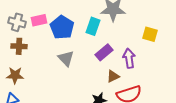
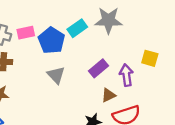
cyan rectangle: (93, 26) -> (77, 28), moved, turned 36
yellow square: (150, 34) -> (150, 58), moved

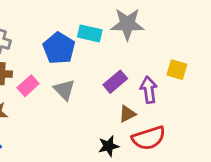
cyan rectangle: (77, 28) -> (90, 33), turned 48
pink rectangle: (26, 33) -> (28, 86), moved, turned -30

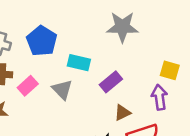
cyan rectangle: (90, 33) -> (79, 63), moved
blue pentagon: (59, 48) -> (42, 41), moved
purple arrow: (149, 90) -> (159, 97), moved

